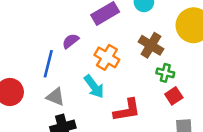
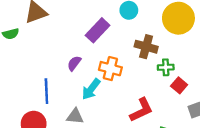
blue line: (48, 64) -> (46, 91), moved
cyan arrow: (94, 87) -> (91, 89), moved, turned 90

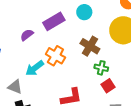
purple semicircle: (74, 63) -> (27, 35), moved

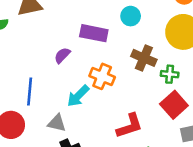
purple rectangle: (54, 21) -> (94, 33), turned 50
green cross: (101, 68) -> (170, 74), moved
red square: (108, 86) -> (174, 105), size x1.5

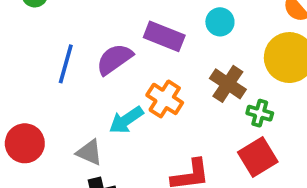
purple semicircle: (62, 55) -> (114, 59), size x1.5
blue line: (30, 91) -> (66, 64), moved

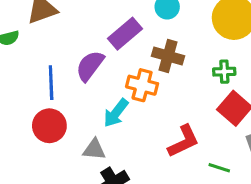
purple rectangle: (164, 36) -> (125, 34), turned -44
brown cross: (228, 84) -> (168, 56), moved
red circle: (25, 143) -> (49, 126), moved

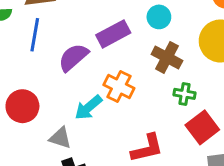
brown cross: (168, 56) -> (167, 57), moved
green cross: (224, 72) -> (185, 94), moved
blue line: (51, 83) -> (35, 35), moved

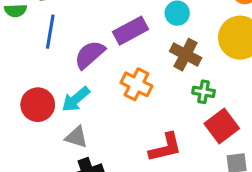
cyan arrow: (88, 107) -> (76, 99), moved

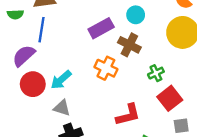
purple semicircle: (90, 55) -> (24, 56), moved
brown cross: (186, 55) -> (129, 45), moved
green cross: (204, 92) -> (156, 73), turned -35

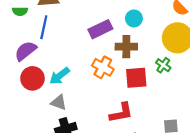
brown cross: (129, 45) -> (126, 47), turned -30
green cross: (156, 73) -> (163, 65), moved, turned -32
red square: (170, 98) -> (136, 78), moved, turned 30

